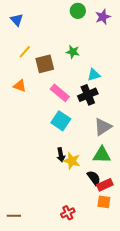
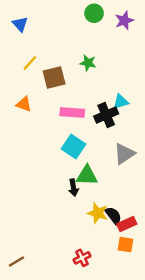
cyan triangle: (94, 75) -> (121, 102), moved
pink rectangle: (60, 93) -> (72, 113), turned -36
green triangle: (102, 155) -> (87, 176), moved
yellow star: (72, 161) -> (98, 213), moved
brown line: (14, 216) -> (17, 262), turned -32

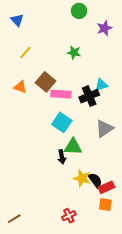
purple star: (124, 21) -> (104, 28), moved
brown square: (54, 77) -> (46, 82), moved, turned -36

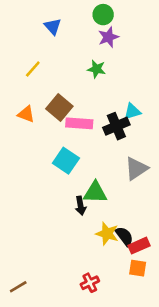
blue triangle: (17, 20) -> (53, 27), moved
purple star: (104, 28) -> (108, 37), moved
cyan square: (62, 122) -> (66, 161), moved

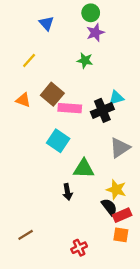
black arrow: (81, 206) -> (67, 192), moved
yellow star: (107, 234) -> (116, 190), moved
brown line: (18, 287) -> (26, 235), moved

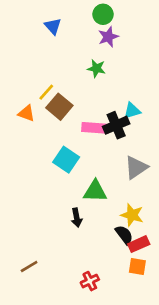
yellow line: (29, 60) -> (46, 92), moved
pink rectangle: (70, 108) -> (95, 128), moved

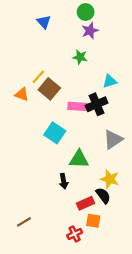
cyan triangle: (132, 111) -> (110, 81), moved
red rectangle: (139, 244) -> (86, 203), moved
orange square: (137, 267) -> (93, 221), moved

